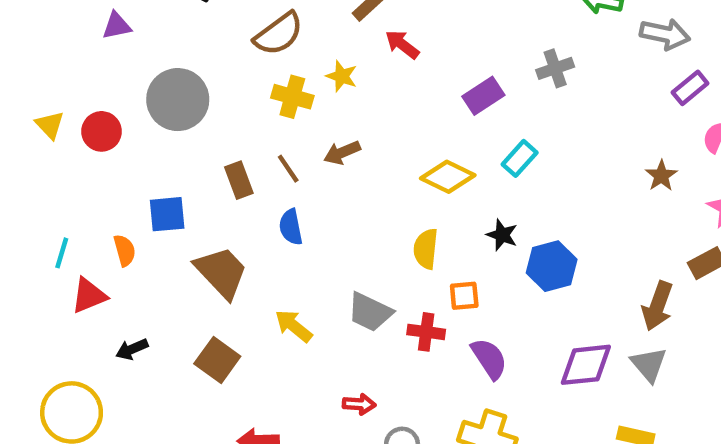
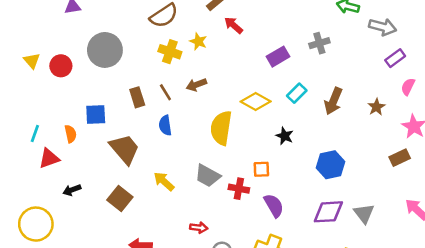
yellow semicircle: (426, 249) -> (221, 128), moved, size x1.5
blue hexagon: (552, 266) -> (330, 165), moved
brown arrow: (657, 306) -> (333, 101), moved

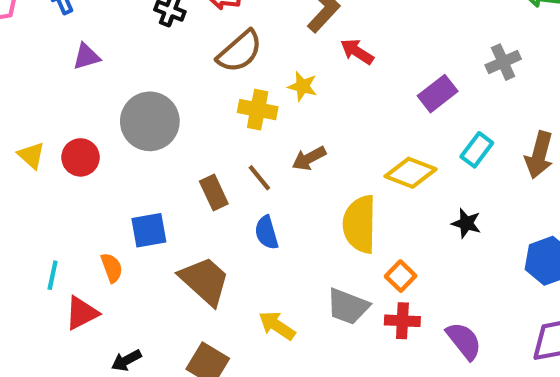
orange square: (261, 169) -> (401, 276), moved, turned -36

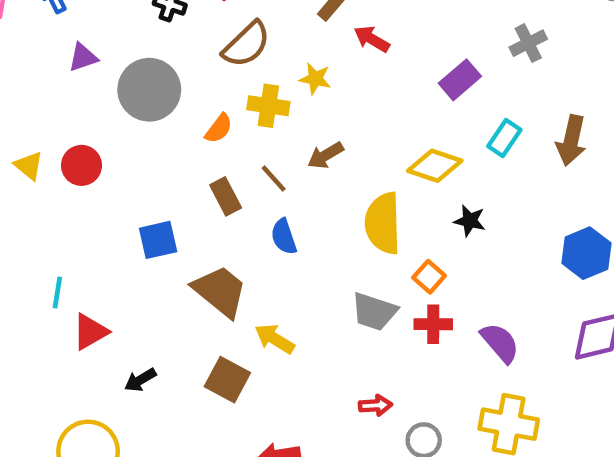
gray circle: (150, 121) -> (149, 90), moved
black star: (466, 223) -> (470, 221), moved
orange semicircle: (112, 268) -> (219, 128), moved, turned 60
yellow arrow: (277, 326) -> (275, 339), moved

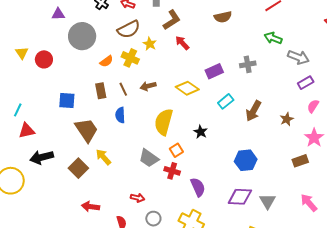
yellow star: (315, 79) -> (150, 44), moved
yellow diamond: (435, 166) -> (187, 88), moved
black arrow: (140, 380) -> (42, 157), size x1.6

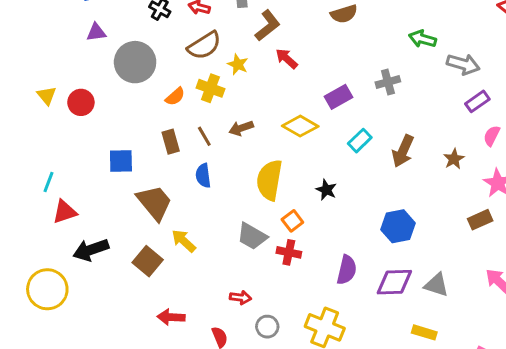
purple semicircle: (198, 187) -> (347, 270), moved, turned 42
gray triangle: (268, 201) -> (436, 285), turned -36

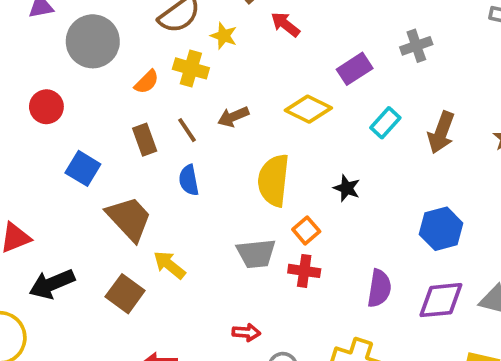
red circle: (81, 102) -> (46, 107), moved
blue square: (121, 161) -> (83, 168), turned 36
gray trapezoid: (252, 236) -> (256, 253), turned -32

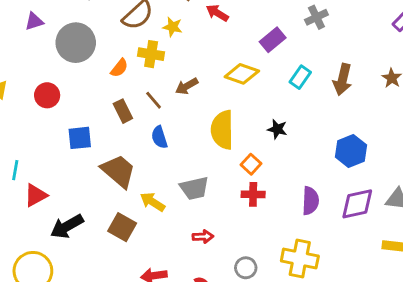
blue square: (83, 168) -> (80, 138), turned -30
gray trapezoid: (256, 253) -> (194, 188), moved
red arrow: (246, 332) -> (203, 237), moved

